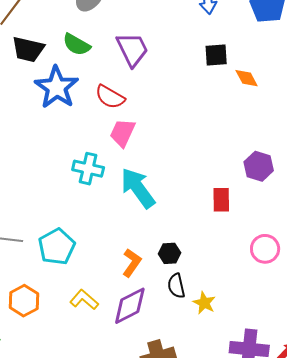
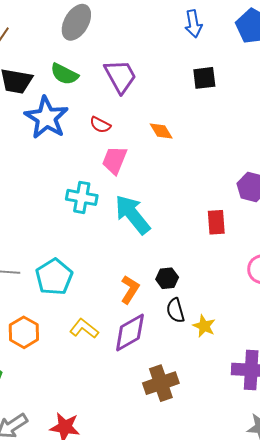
orange diamond: (247, 78) -> (161, 131), moved
red semicircle: (110, 97) -> (100, 125), size x0.7

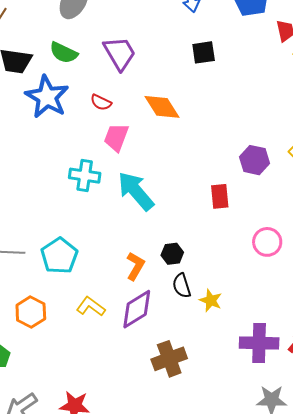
orange diamond: (161, 131) -> (162, 107), size x1.5

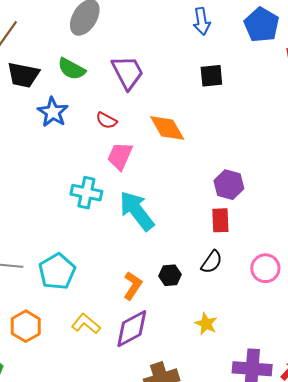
blue star: (47, 97) -> (53, 112), size x0.7
purple hexagon: (254, 160) -> (229, 185), moved
black semicircle: (182, 286) -> (212, 262), moved, turned -130

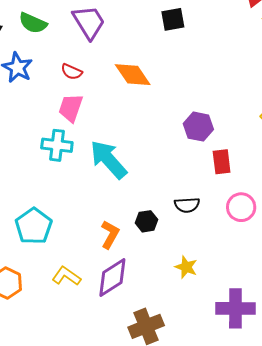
pink trapezoid: (120, 156) -> (71, 108), moved
red rectangle: (220, 220) -> (222, 162), moved
black semicircle: (212, 262) -> (187, 205), turned 55

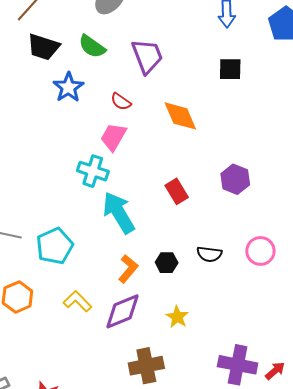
cyan arrow: (108, 160) -> (119, 213), moved
red rectangle: (222, 162) -> (177, 191), moved, turned -35
pink circle: (241, 207) -> (260, 251), moved
yellow star: (186, 267) -> (177, 317), moved

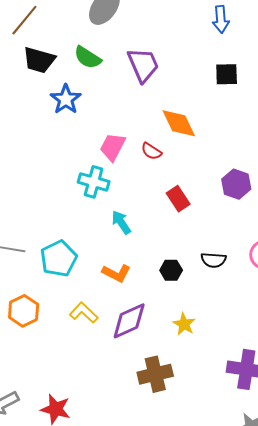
red semicircle: (121, 102) -> (151, 151), moved
cyan arrow: (119, 213) -> (121, 222), size x0.6
orange L-shape: (128, 269) -> (116, 273), moved, turned 80

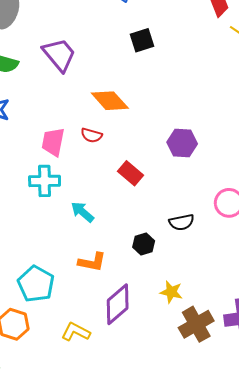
cyan pentagon: (59, 259) -> (36, 284), moved
yellow L-shape: (84, 313) -> (76, 332), moved
brown cross: (155, 374) -> (196, 324), moved

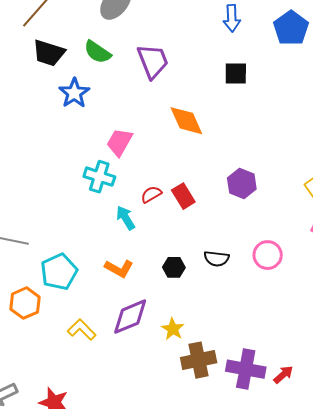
red semicircle: (91, 135) -> (151, 194), moved, turned 115
yellow star: (171, 292) -> (173, 329), moved

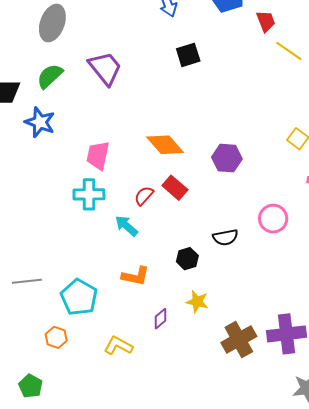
green semicircle: (97, 52) -> (50, 76), turned 120
orange diamond: (186, 121) -> (165, 145), moved
orange hexagon: (25, 303) -> (56, 337), size x0.7
purple diamond: (130, 317) -> (161, 319), size x0.5
yellow star: (173, 329) -> (197, 302), moved

